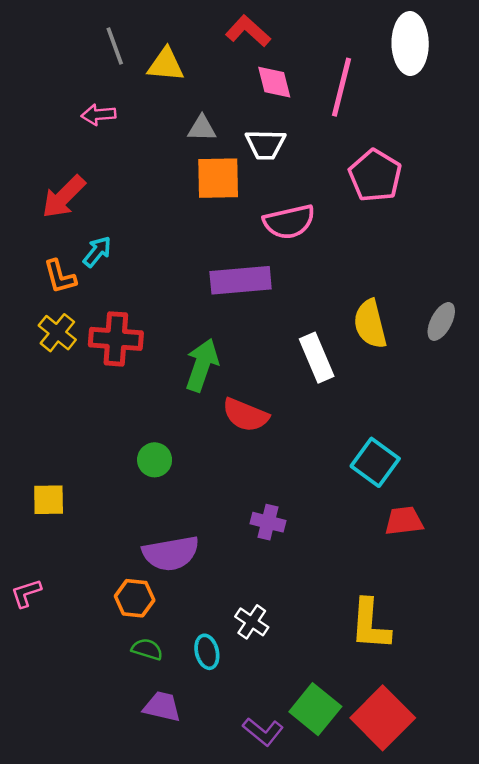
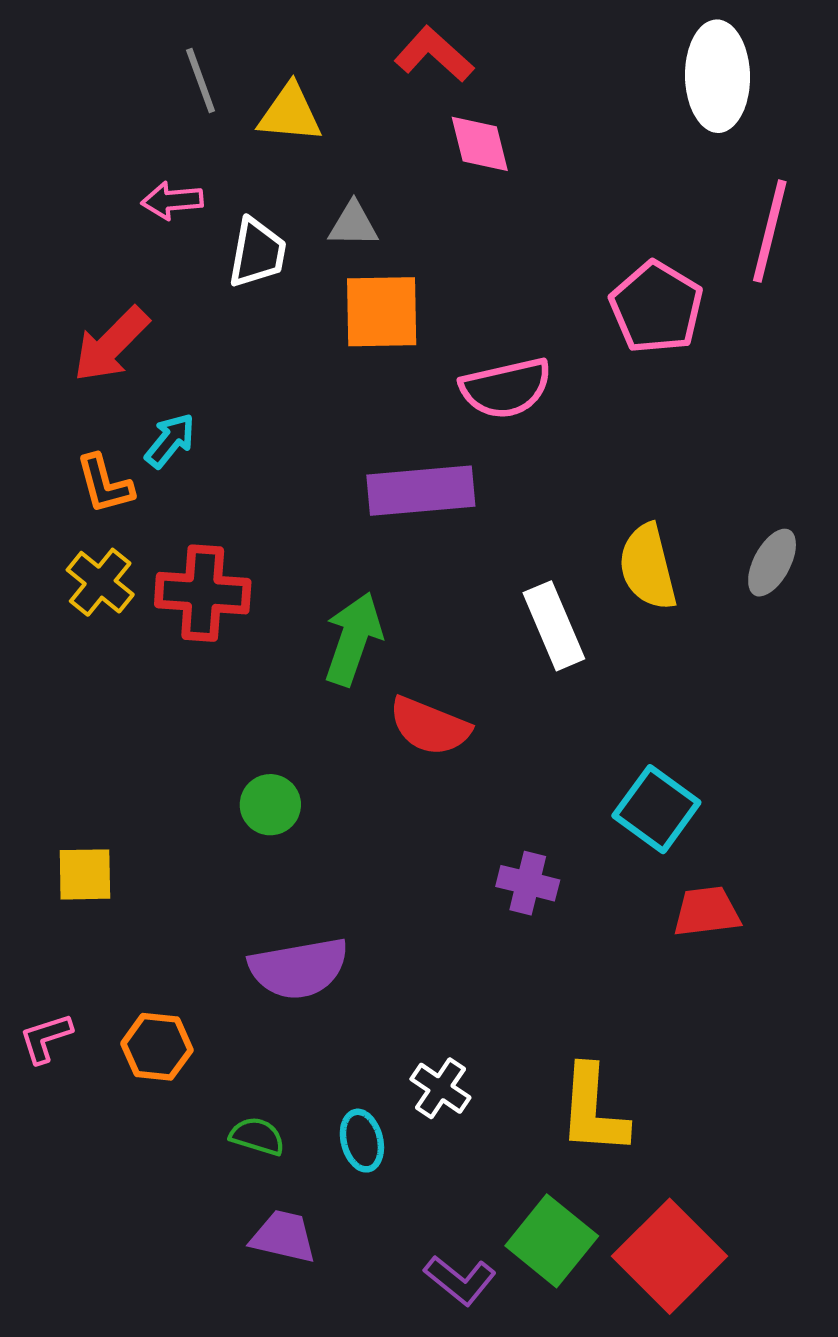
pink line: (342, 87) -> (770, 231), moved
white trapezoid: (265, 144) -> (257, 253), moved, turned -81
purple cross: (268, 522) -> (528, 883), moved
orange hexagon: (135, 598) -> (157, 1047), moved
yellow L-shape: (370, 624) -> (593, 1110), moved

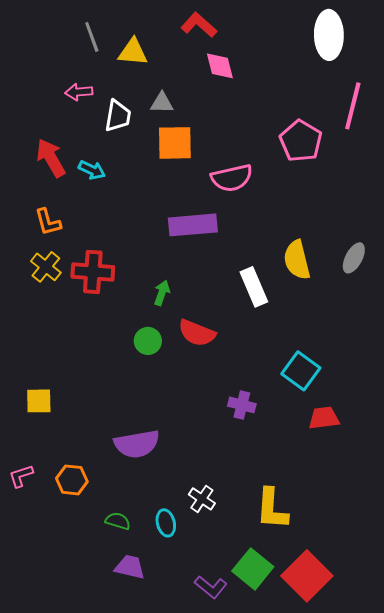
red arrow: (111, 344) -> (51, 158), turned 105
cyan arrow: (170, 440) -> (92, 170), moved, turned 76
green arrow: (353, 639) -> (162, 293), size x0.6
green circle: (270, 805) -> (148, 341), moved

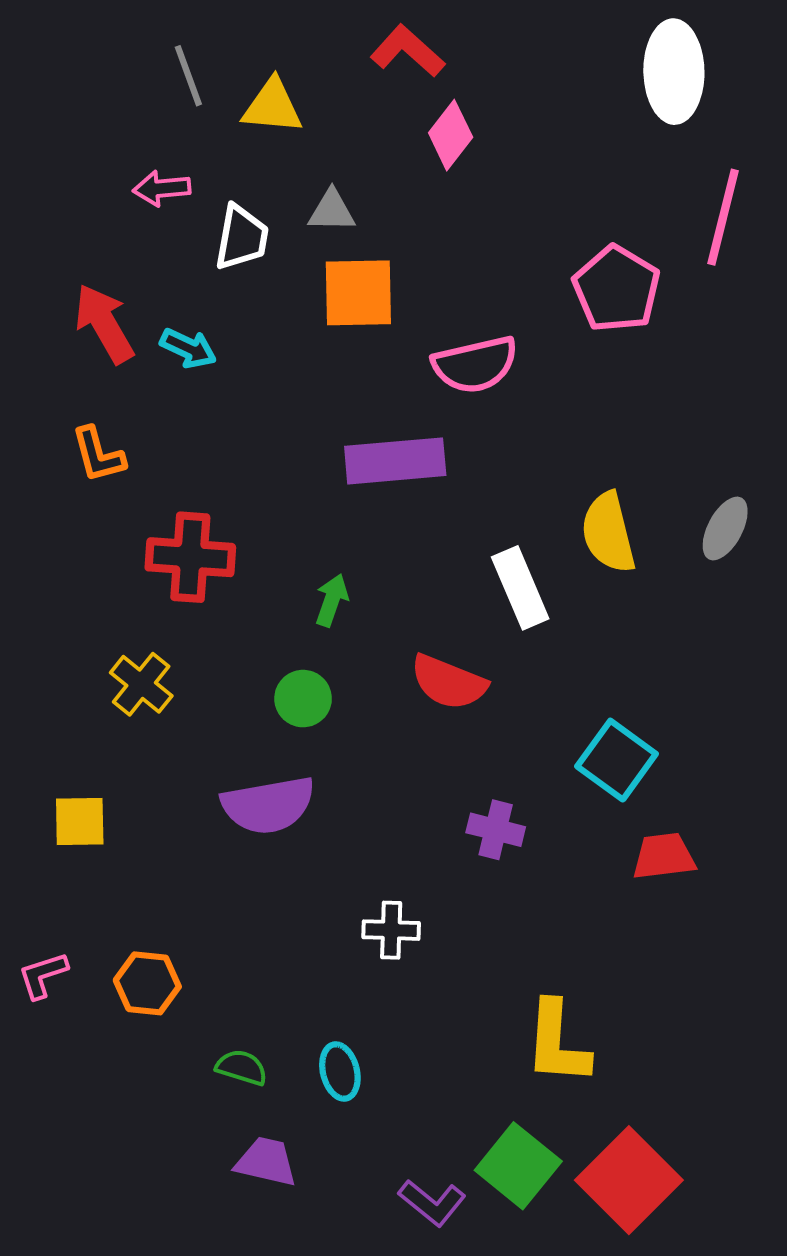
pink diamond: (220, 66) -> (451, 135), turned 52
yellow cross: (46, 267) -> (141, 684), moved
red semicircle: (197, 333) -> (449, 682), moved
purple semicircle: (137, 444) -> (268, 805), moved
white cross: (202, 499) -> (391, 930), moved, turned -32

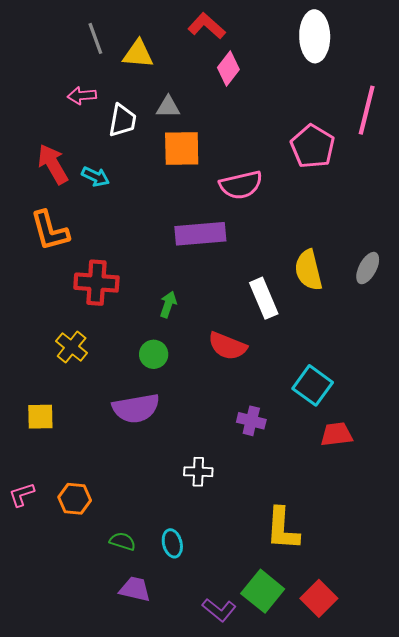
white ellipse: (674, 72) -> (315, 36), moved
orange L-shape: (98, 455) -> (50, 231), size x1.4
red square: (629, 1180) -> (319, 598), size x0.7

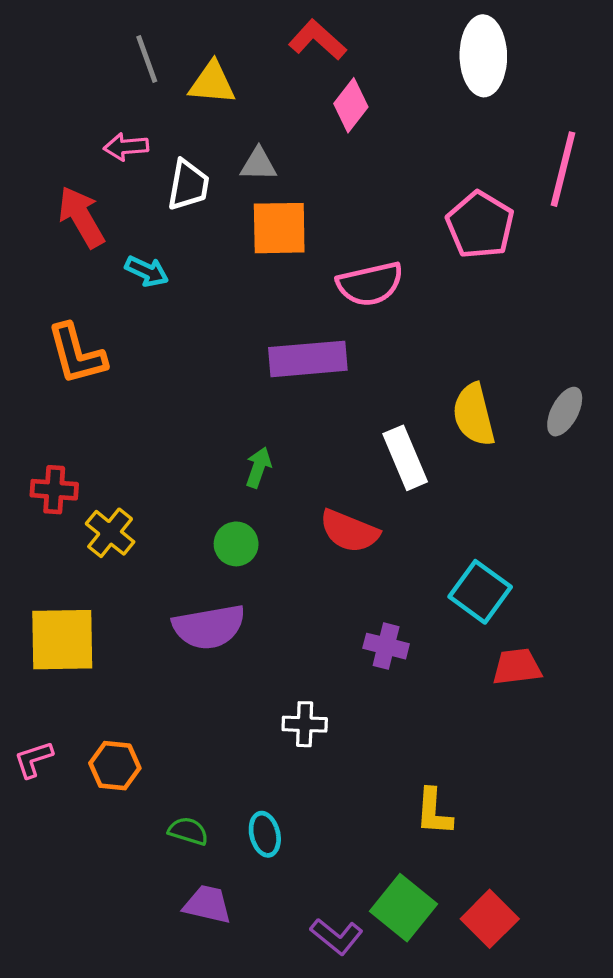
red arrow: (53, 164) -> (81, 217), moved
red cross: (96, 283) -> (54, 490), moved, size x0.7
yellow square: (40, 417) -> (62, 640), size x1.6
yellow L-shape: (282, 529) -> (434, 812), size x0.7

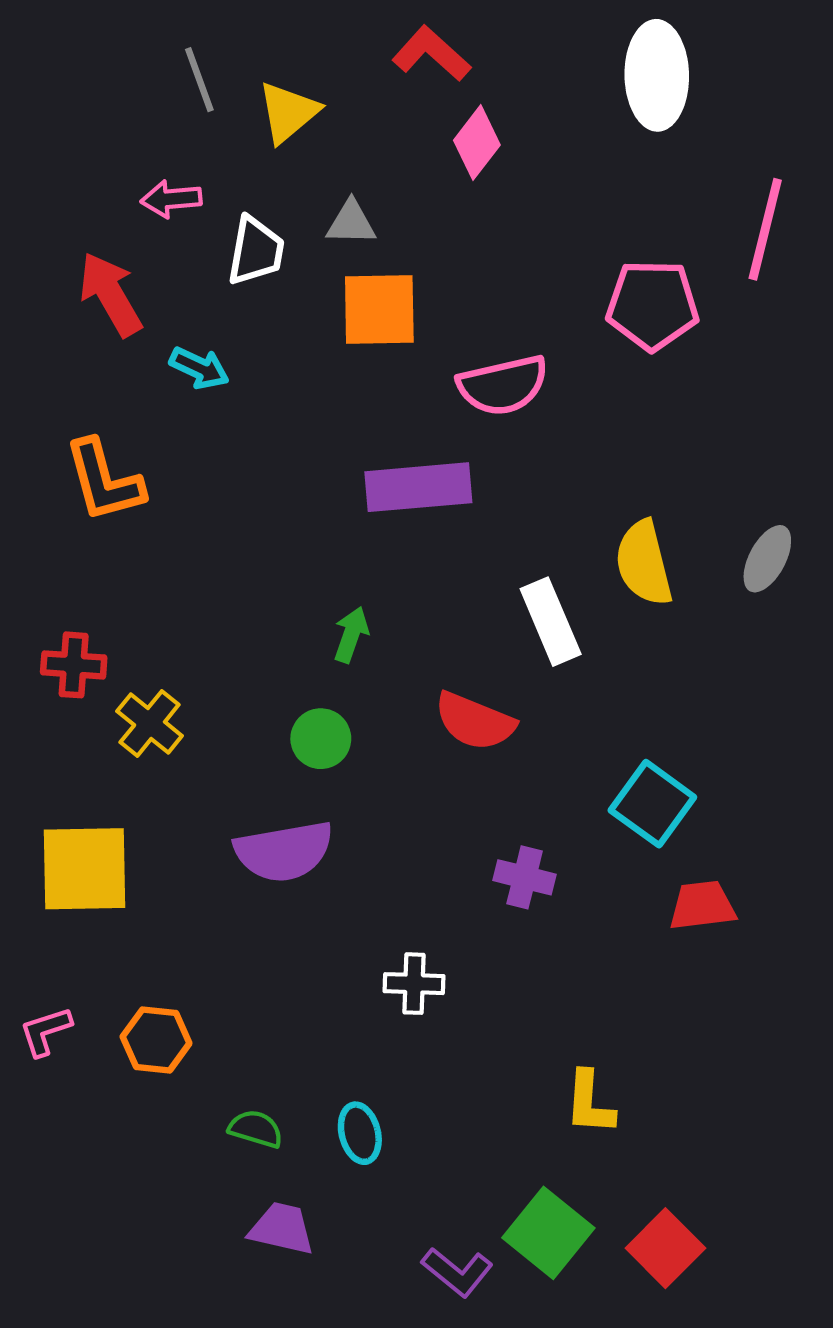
yellow triangle: (212, 83) -> (288, 112), turned -45
pink pentagon: (480, 225) -> (652, 305), turned -30

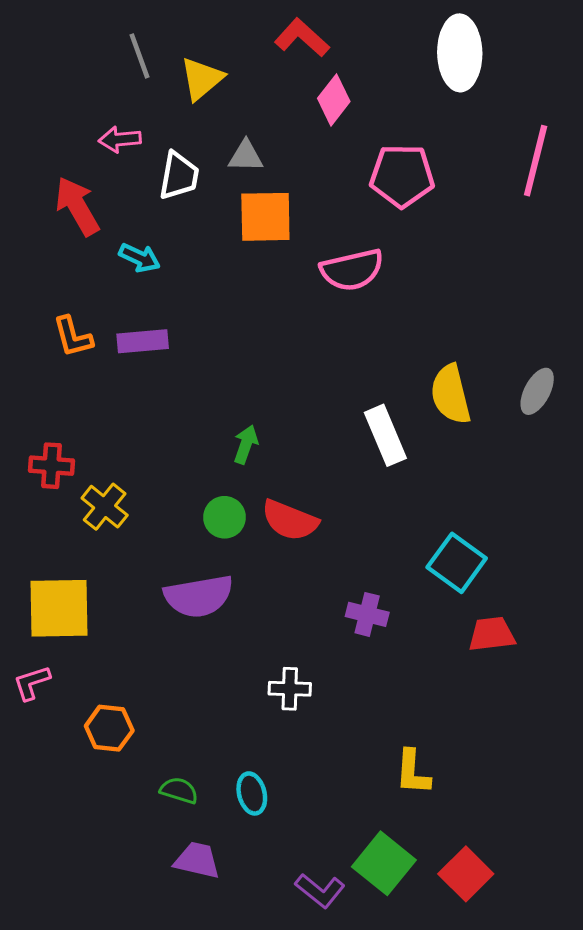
pink pentagon: (652, 305) -> (402, 176), moved
orange L-shape: (104, 481) -> (73, 337), size x0.7
purple rectangle: (418, 487) -> (143, 341), moved, size x0.7
red semicircle: (475, 721) -> (290, 520), moved
pink L-shape: (45, 1031) -> (32, 683), moved

